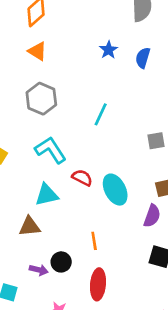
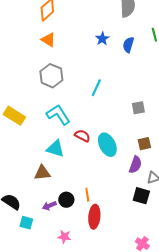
cyan triangle: (47, 195) -> (55, 149), turned 30
orange line: (94, 241) -> (87, 195), moved
purple arrow: (39, 270) -> (49, 206), turned 144

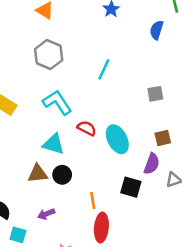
blue semicircle: (128, 45) -> (157, 30), moved
black square: (141, 196) -> (131, 187), moved
black circle: (66, 200) -> (62, 175), moved

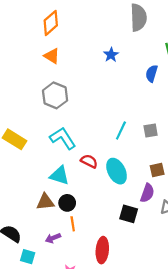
cyan line: (104, 69) -> (121, 131), moved
orange line: (93, 201) -> (73, 224), moved

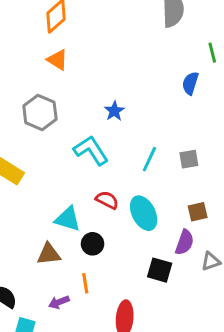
blue star: (111, 55) -> (114, 111), moved
gray hexagon: (55, 95) -> (40, 112), moved
cyan L-shape: (63, 138) -> (91, 150), moved
black circle: (67, 203) -> (93, 244), moved

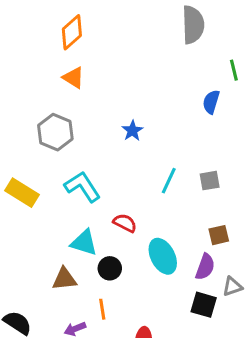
cyan L-shape: (91, 150) -> (83, 187), moved
cyan ellipse: (144, 213) -> (163, 256), moved
black square: (160, 270) -> (204, 305), moved

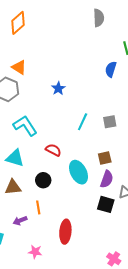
gray semicircle: (193, 25) -> (99, 18), size x0.7
orange triangle: (73, 78) -> (19, 67), moved
brown square: (219, 235) -> (105, 158), moved
cyan triangle: (84, 243) -> (15, 158), moved

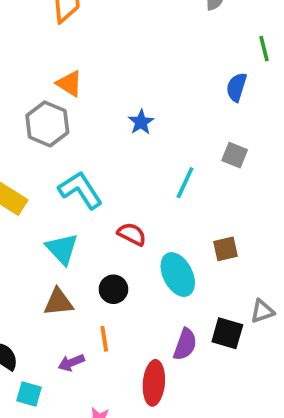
gray square: (110, 122) -> (235, 155), moved, turned 32
cyan triangle: (15, 158) -> (62, 249), turned 30
purple semicircle: (107, 179) -> (185, 344), moved

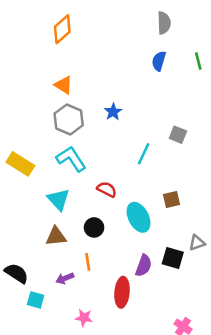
blue semicircle: (237, 87) -> (159, 61), moved
gray hexagon: (47, 124) -> (69, 119), moved

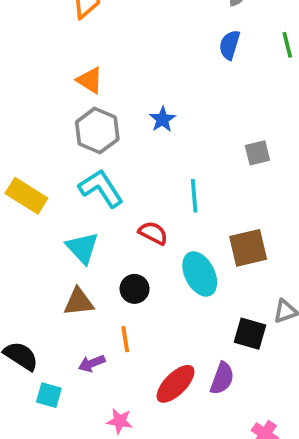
gray square: (178, 135) -> (257, 153), turned -36
cyan line: (144, 154) -> (194, 196), moved, turned -30
brown square: (172, 200) -> (248, 248), size x1.5
purple semicircle: (144, 266) -> (222, 378), moved
red ellipse: (122, 292) -> (176, 384), turned 40

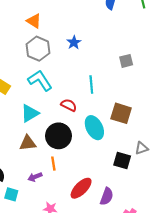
cyan triangle: (82, 248) -> (30, 113), turned 42
brown square: (248, 248) -> (121, 113), turned 30
black circle: (135, 289) -> (58, 136), size x1.6
purple semicircle: (222, 378) -> (107, 196), moved

